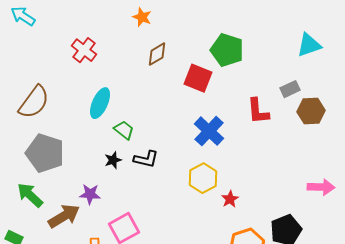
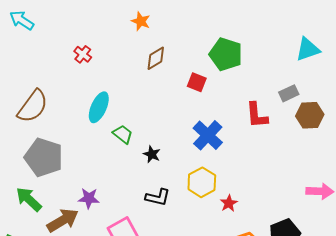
red cross: (84, 50) -> (83, 54), size x0.7
red square: (198, 78) -> (197, 82), size x0.7
black L-shape: (146, 159) -> (158, 197), moved
black star: (113, 160) -> (152, 154), moved, turned -30

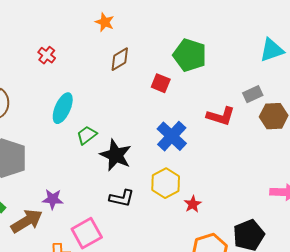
red L-shape: (257, 115) -> (221, 116), turned -68
green trapezoid: (123, 134) -> (87, 135), turned -75
black star: (152, 154) -> (116, 155), size x1.8

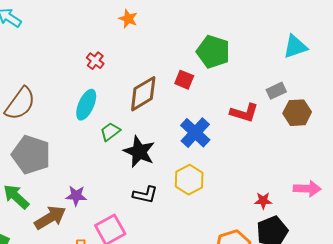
red cross: (47, 55) -> (95, 61), moved
brown diamond: (120, 59) -> (143, 94), moved, size x1.5
red star: (193, 204) -> (263, 201), moved, turned 30

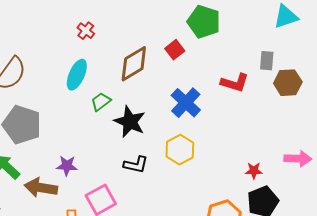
red square: (184, 80) -> (175, 50), turned 30
gray rectangle: (276, 91) -> (267, 61), turned -60
brown arrow: (50, 218) -> (41, 188), turned -140

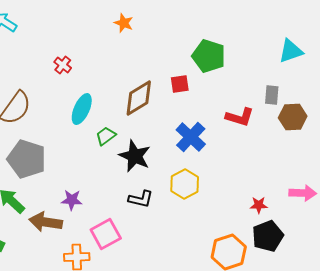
red cross: (86, 31) -> (63, 65), moved
red square: (175, 50) -> (180, 84), turned 30

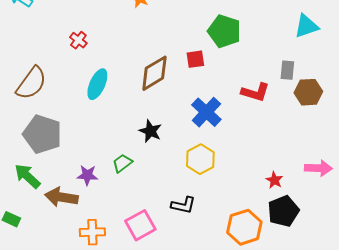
green trapezoid: (106, 136) -> (122, 163), moved
black star: (135, 156) -> (150, 131), size x0.7
black L-shape: (141, 199) -> (183, 205), moved
red star: (259, 205) -> (274, 180), turned 30
pink square: (106, 234) -> (140, 225), moved

